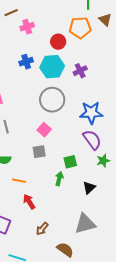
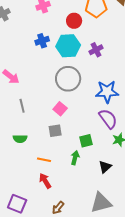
orange line: (19, 181) -> (44, 160), moved

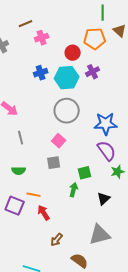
purple cross: (96, 50) -> (93, 72), moved
orange line: (44, 160) -> (34, 195), moved
purple square: (17, 204) -> (15, 206), moved

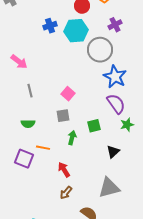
purple cross: (93, 72) -> (115, 25), moved
gray circle: (67, 111) -> (100, 50), moved
blue star: (106, 124) -> (115, 77), turned 30
green arrow: (74, 190) -> (72, 138), moved
red arrow: (44, 213) -> (64, 170), moved

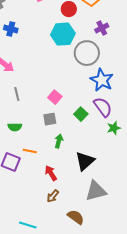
blue cross: (50, 26) -> (11, 29), moved, turned 32
green square: (94, 126) -> (81, 114), moved, turned -32
black triangle: (113, 152) -> (85, 161), moved, size x1.5

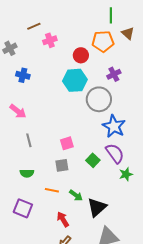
pink square: (55, 97) -> (67, 143), turned 32
green arrow: (59, 141) -> (76, 195), moved, turned 112
orange line: (30, 151) -> (52, 190), moved

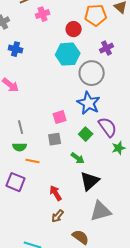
blue star: (114, 126) -> (89, 103), moved
gray line: (29, 140) -> (21, 127), moved
orange line: (52, 190) -> (33, 161), moved
green arrow: (76, 195) -> (78, 158), moved

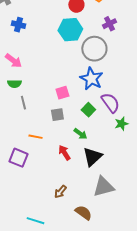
green semicircle: (20, 147) -> (14, 84), moved
red arrow: (56, 193) -> (64, 153), moved

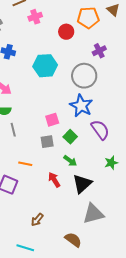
cyan hexagon: (70, 30) -> (45, 66), moved
green square: (88, 110) -> (70, 137), moved
green star: (121, 124) -> (111, 163), moved
brown arrow: (60, 192) -> (37, 220), moved

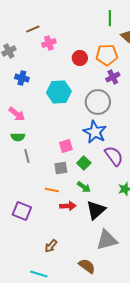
orange pentagon: (88, 18) -> (107, 55), moved
orange line: (25, 164) -> (52, 190), moved
red arrow: (54, 180) -> (68, 206), turned 119

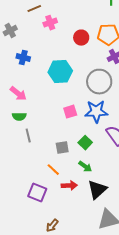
blue star: (95, 132) -> (96, 112), turned -30
pink square: (66, 146) -> (70, 112), moved
orange line: (52, 190) -> (53, 170), turned 32
purple square: (22, 211) -> (37, 193), moved

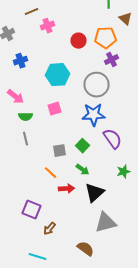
blue cross: (23, 58) -> (20, 61), turned -32
pink square: (70, 112) -> (54, 109), moved
green semicircle: (19, 117) -> (26, 117), moved
purple square: (37, 193) -> (32, 210), moved

